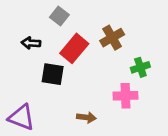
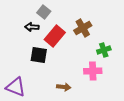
black arrow: (31, 43) -> (32, 27), moved

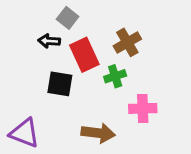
red rectangle: (55, 36) -> (84, 55), turned -65
green cross: (104, 50) -> (115, 76), moved
brown arrow: (64, 87) -> (98, 133), size x1.5

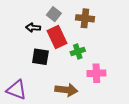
gray square: (68, 18) -> (54, 14), moved
brown cross: (127, 42) -> (85, 18), moved, turned 36

